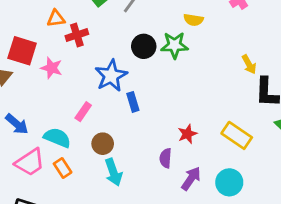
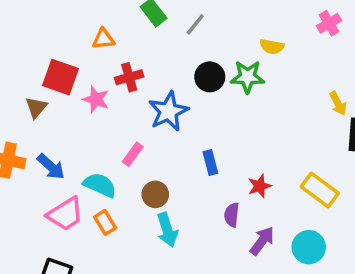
red cross: (77, 35) -> (129, 77), moved
blue rectangle: (133, 102) -> (210, 163), moved

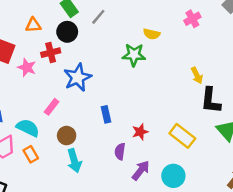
black circle: (210, 77) -> (67, 32), moved

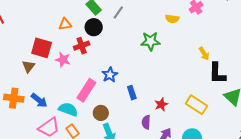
yellow semicircle: (152, 34) -> (172, 19), moved
blue star: (78, 77) -> (110, 75), moved, size x0.7
pink rectangle: (52, 107) -> (86, 90), size x1.6

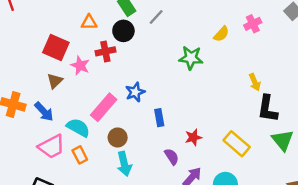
yellow semicircle: (172, 19) -> (221, 34), turned -64
brown triangle: (28, 66) -> (55, 81), moved
purple semicircle: (146, 122) -> (172, 157), turned 136

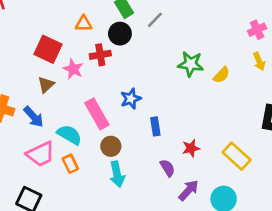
yellow semicircle: (221, 34) -> (222, 75), moved
yellow arrow: (255, 82) -> (259, 61), moved
pink rectangle: (104, 107) -> (97, 114), turned -72

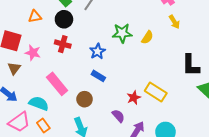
red cross: (100, 55) -> (63, 44), moved, turned 35
blue star: (131, 99) -> (98, 51), moved
blue rectangle: (155, 126) -> (98, 76), moved, turned -40
brown circle: (111, 146) -> (85, 99), moved
yellow rectangle: (237, 156) -> (156, 92), moved

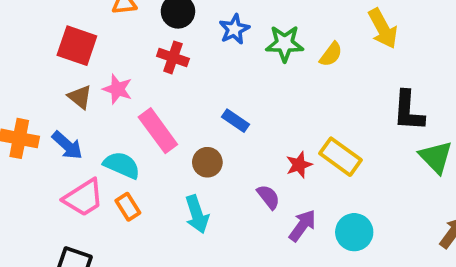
yellow arrow: (174, 22) -> (383, 29), size x1.5
blue star: (98, 51) -> (234, 29), moved
pink star: (33, 53) -> (118, 89), moved
brown triangle: (14, 68) -> (80, 97), turned -32

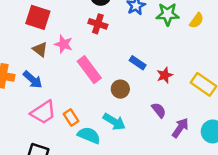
cyan semicircle: (122, 165) -> (89, 135), moved
red star: (299, 165) -> (165, 75), moved
cyan arrow: (197, 214) -> (114, 122), turned -40

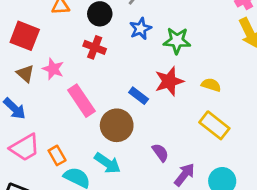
yellow semicircle: (197, 20) -> (211, 85), moved, turned -112
red star: (165, 75) -> (169, 81), moved, size x1.5
brown circle: (120, 89) -> (117, 125), size x1.5

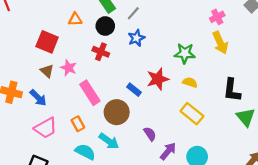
green star: (177, 41) -> (185, 53), moved
orange rectangle: (57, 155) -> (78, 124), moved

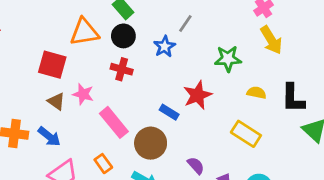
gray line: (133, 13) -> (185, 23), moved
orange triangle: (75, 19) -> (84, 32), size x1.6
yellow semicircle: (190, 82) -> (256, 93), moved

